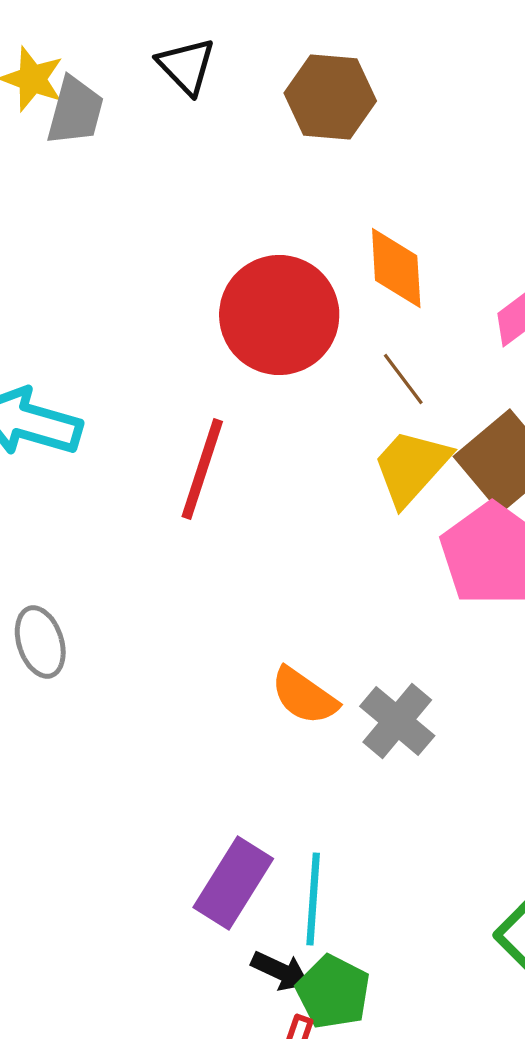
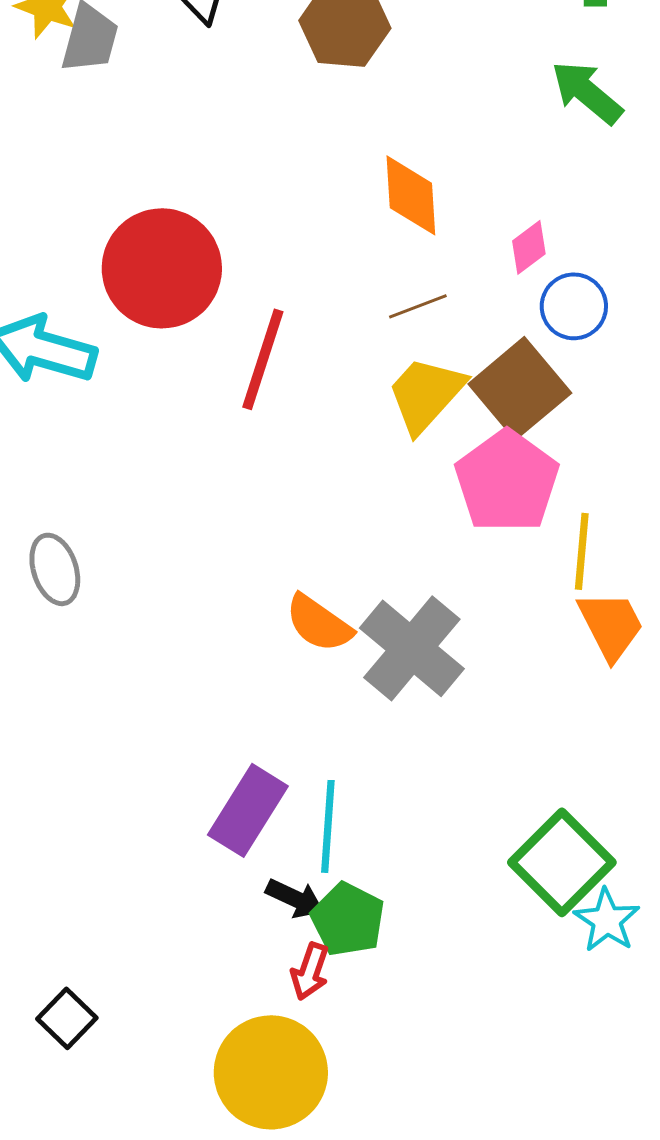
red circle: (279, 315) -> (162, 268), moved
brown line: (403, 379) -> (418, 306), turned -74
red line: (202, 469) -> (263, 359), moved
gray cross: (397, 721) -> (412, 648), size x1.4

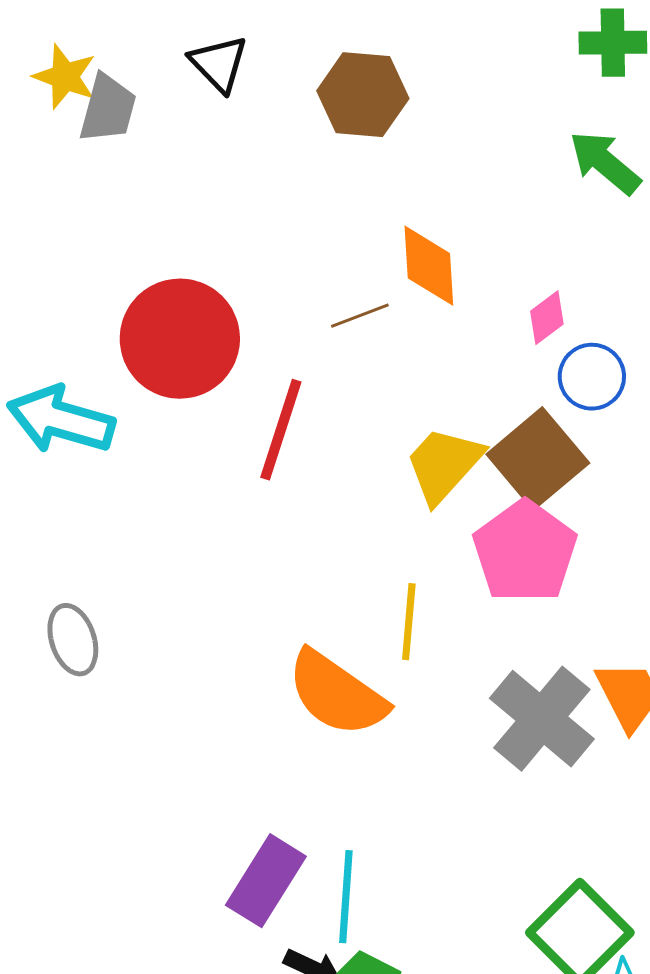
brown line: (418, 306) -> (360, 316), moved
yellow line: (582, 551) -> (409, 622), moved
orange semicircle: (319, 623) -> (337, 694), size x1.5
gray cross: (412, 648) -> (542, 719), moved

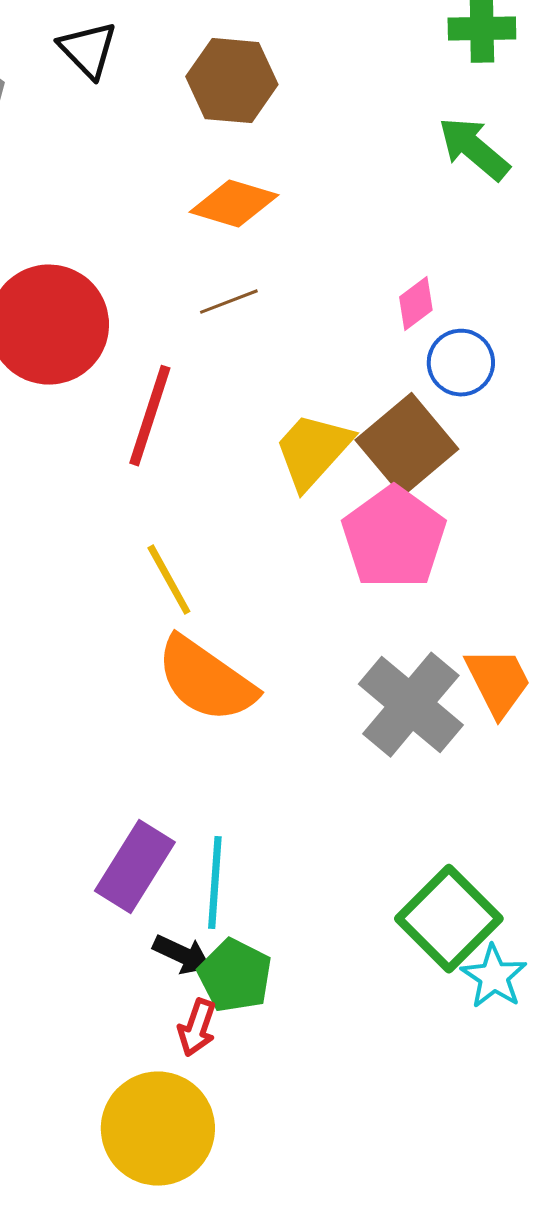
orange diamond: (429, 266) -> (234, 204), moved, turned -70
yellow line: (409, 622) -> (169, 580), moved, turned -34

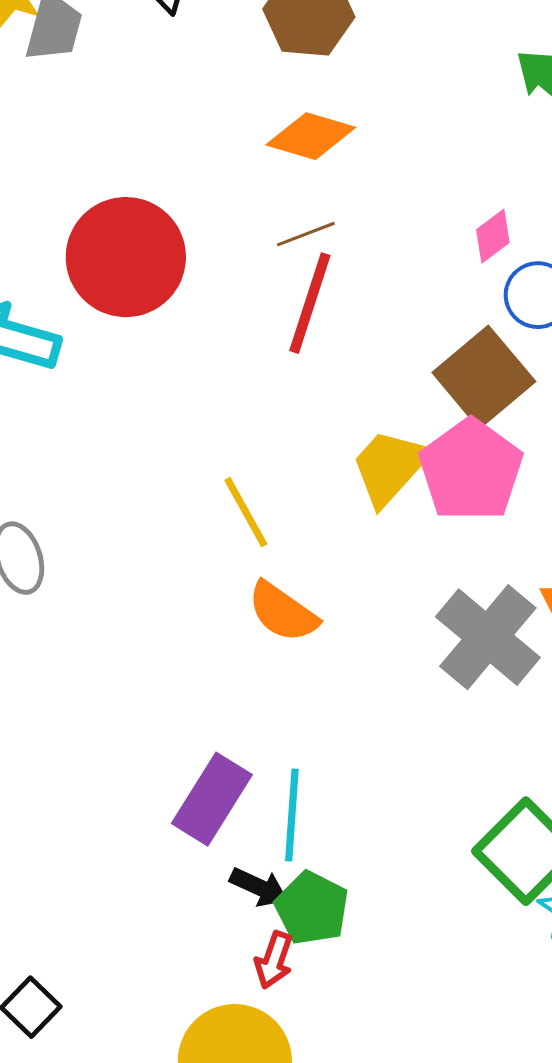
red line: (150, 416) -> (310, 303), moved
yellow trapezoid: (313, 451) -> (390, 467), moved
orange semicircle: (206, 680) -> (283, 612), size x0.7

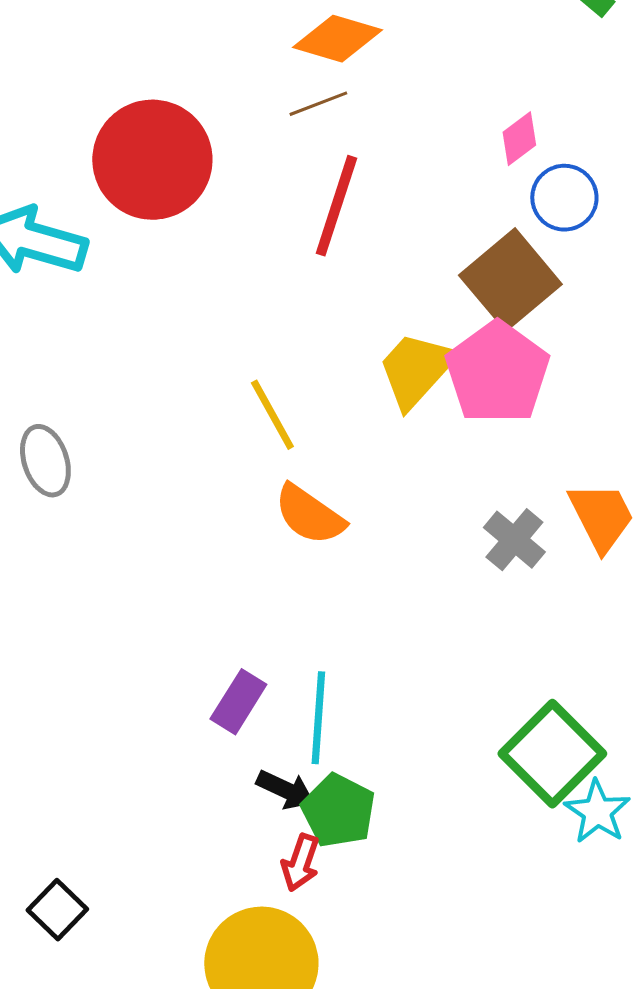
brown line: (306, 234) -> (318, 104), moved
gray cross: (488, 637) -> (514, 540), size x0.6
purple rectangle: (212, 799) -> (238, 702), size x0.7

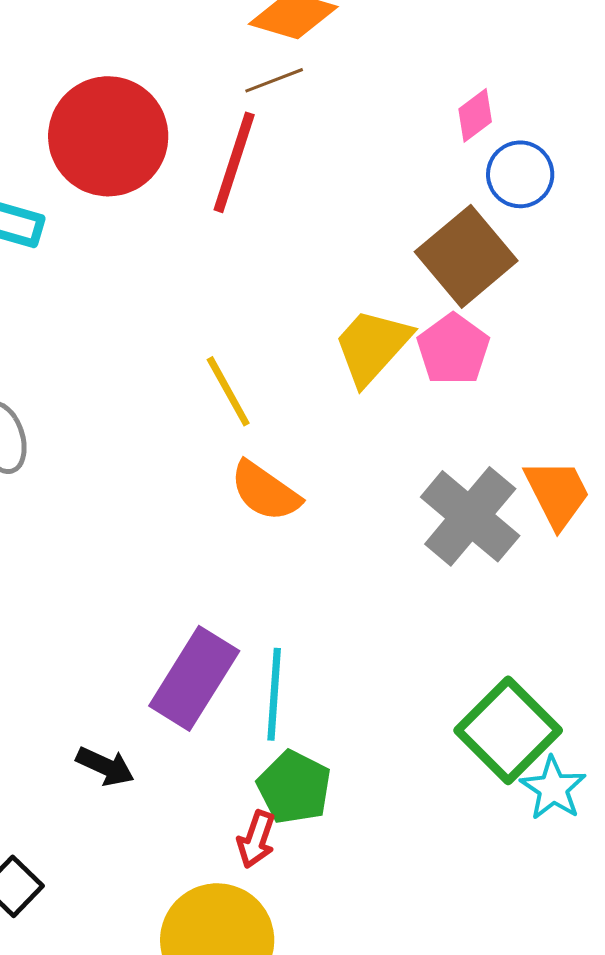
red line: (336, 206) -> (234, 162), moved
pink pentagon: (497, 373) -> (453, 349), size x0.7
gray cross: (514, 540) -> (470, 516), size x1.6
purple rectangle: (238, 702) -> (194, 678), size x1.6
black arrow: (285, 790) -> (105, 766), moved

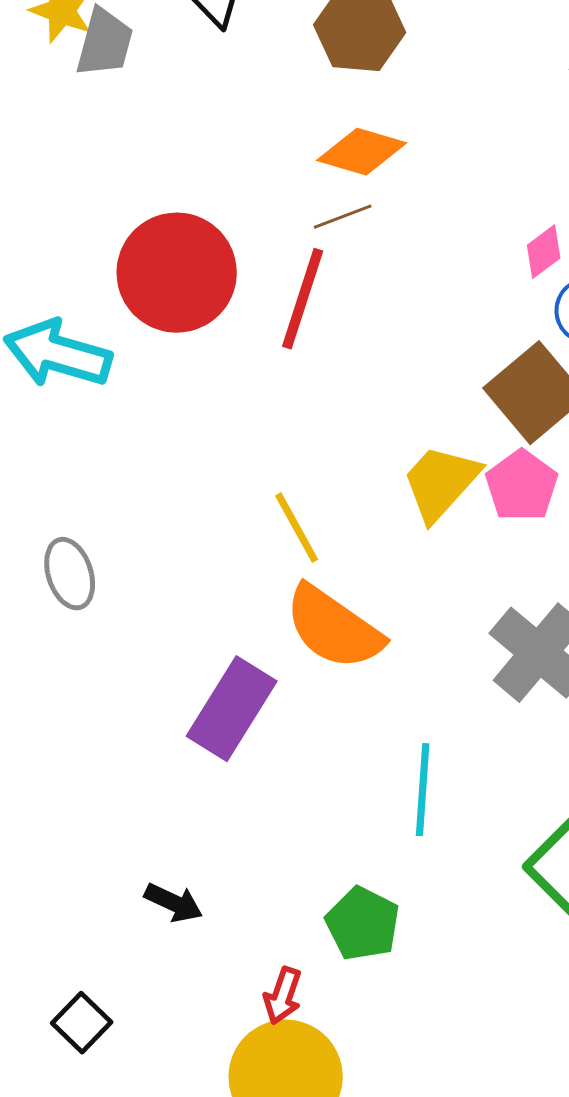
orange semicircle: (265, 491) -> (334, 628), size x1.4
purple rectangle: (194, 678) -> (232, 709), moved
cyan line: (274, 694) -> (423, 790), moved
red arrow: (256, 839) -> (283, 996), moved

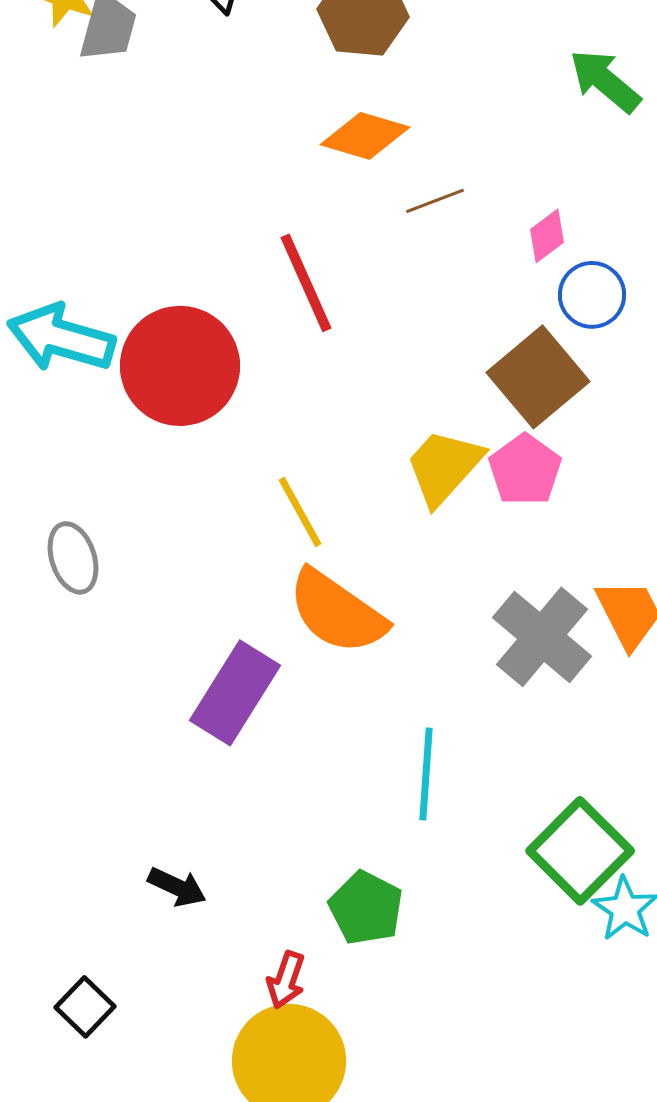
brown line: (343, 217) -> (435, 201), moved
red circle: (177, 273) -> (180, 366), moved
red line: (303, 299) -> (306, 283), turned -42

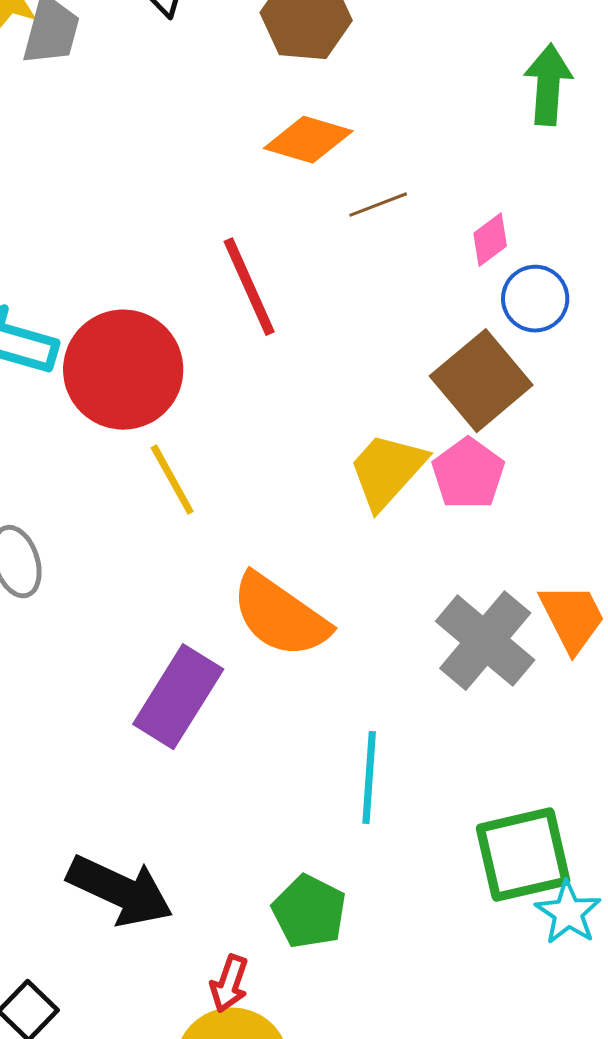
green arrow: (605, 81) -> (548, 85), turned 54
yellow line: (300, 512) -> (172, 480), moved
green square: (580, 851) -> (523, 855), turned 32
black arrow: (177, 887) -> (120, 891), size x1.8

